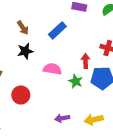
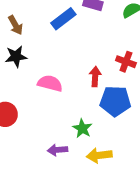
blue rectangle: (57, 30) -> (63, 19), moved
green star: (76, 81) -> (82, 128), moved

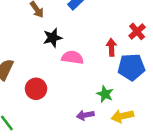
black star: (16, 56) -> (53, 38), moved
red cross: (126, 62) -> (137, 31), turned 35

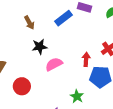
pink semicircle: (72, 57) -> (54, 64), turned -42

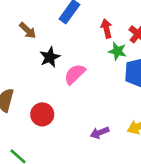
red arrow: (86, 59) -> (106, 29), moved
green star: (77, 96) -> (117, 51), moved

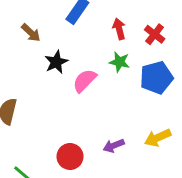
green star: (117, 51) -> (119, 62), moved
red circle: (42, 114) -> (70, 157), moved

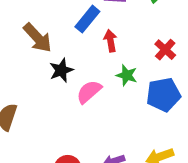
red arrow: (119, 29) -> (110, 41), moved
brown arrow: (31, 33) -> (38, 38), size x1.5

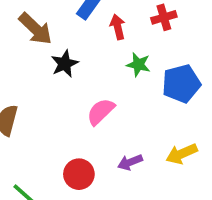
red cross: (165, 50) -> (164, 17), moved, turned 35
pink semicircle: (89, 92) -> (101, 112), moved

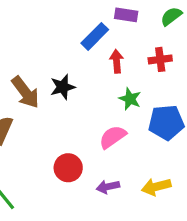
brown arrow: (35, 29) -> (25, 92), moved
pink semicircle: (101, 112) -> (113, 137), moved
red circle: (79, 174) -> (68, 168), moved

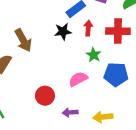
red cross: (160, 59) -> (118, 31), size x1.5
black star: (63, 87) -> (63, 32), moved

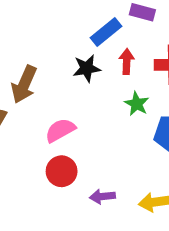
brown arrow: (23, 40) -> (24, 84), turned 55
pink semicircle: (78, 79) -> (60, 130), moved

